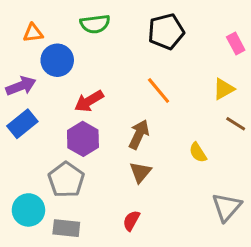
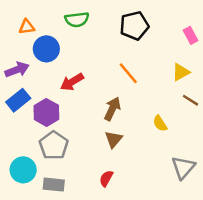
purple hexagon: (83, 139) -> (46, 112), moved

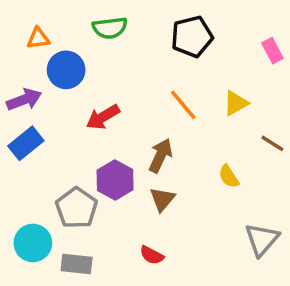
yellow triangle: (181, 72) -> (236, 103), moved
purple hexagon: (46, 112) -> (115, 180), moved
red semicircle: (106, 178) -> (152, 255), turned -91

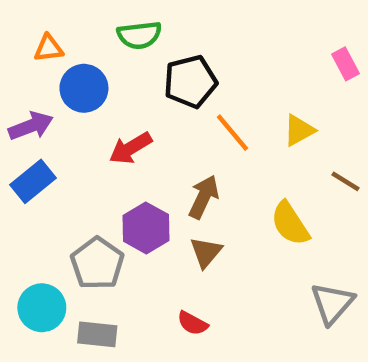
black pentagon: (192, 37) -> (190, 82), moved
yellow semicircle: (229, 177) -> (290, 223), size x1.5

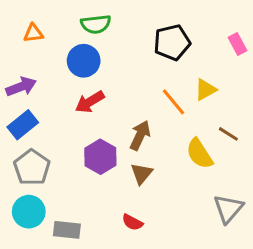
black pentagon: (190, 82) -> (172, 42), moved
blue circle: (84, 88) -> (84, 61), moved
orange line: (232, 133) -> (174, 102), moved
brown line: (346, 181) -> (228, 134), moved
gray pentagon: (97, 263) -> (32, 167), moved

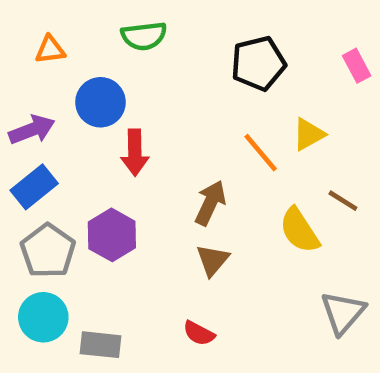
blue circle: (84, 61) -> (100, 102), moved
red arrow: (90, 102) -> (135, 153), turned -60
purple hexagon: (100, 157) -> (112, 235), moved

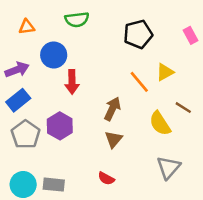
gray triangle: (343, 313) -> (169, 167), moved
cyan circle: (43, 317) -> (23, 185), moved

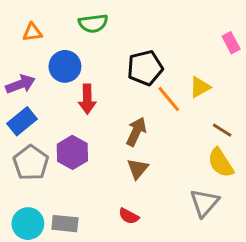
black pentagon: (138, 34) -> (145, 68), moved
yellow semicircle: (160, 123) -> (221, 163), moved

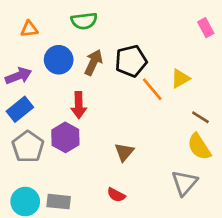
pink rectangle: (231, 43) -> (206, 28), moved
red arrow: (87, 99) -> (79, 105), moved
brown arrow: (136, 132) -> (93, 62), moved

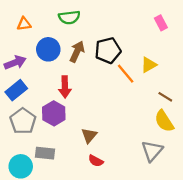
pink rectangle: (206, 28) -> (161, 23), moved
brown triangle: (124, 152) -> (89, 135), moved
gray rectangle: (59, 202) -> (45, 153), moved

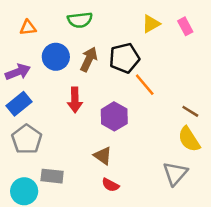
yellow triangle: (149, 65) -> (151, 24), moved
purple hexagon: (54, 113) -> (114, 116), moved
brown triangle: (89, 135) -> (103, 156), turned -35

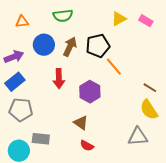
pink rectangle: (185, 26) -> (146, 21), turned -32
gray pentagon: (27, 139) -> (21, 110), turned -30
gray triangle: (175, 174) -> (138, 137), turned 45

